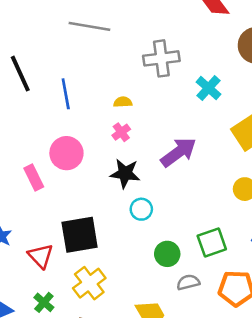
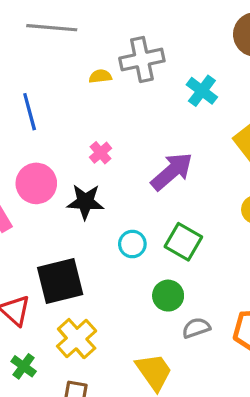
yellow semicircle: (123, 102) -> (100, 76), moved
black star: (125, 173) -> (85, 202), moved
green square: (212, 242) -> (183, 242), moved, turned -36

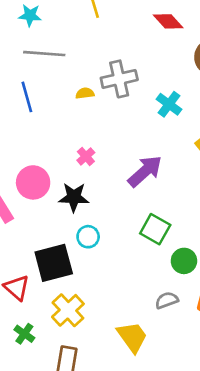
blue line: (30, 112) -> (27, 97), moved
cyan circle: (132, 244) -> (88, 237), moved
green circle: (168, 296) -> (184, 261), moved

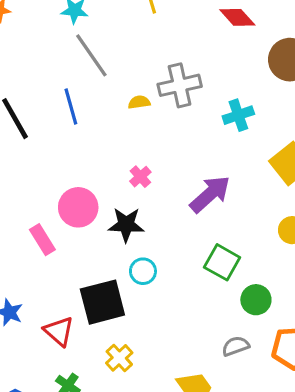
gray line: (44, 54) -> (91, 55), turned 51
cyan cross: (169, 104) -> (238, 115), turned 35
yellow cross: (68, 310) -> (119, 358), size x0.7

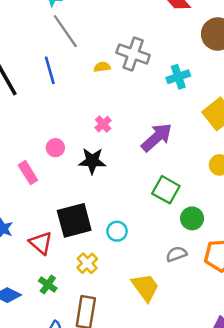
gray cross: (180, 85) -> (133, 54), turned 32
pink circle: (78, 207) -> (55, 148), size x0.6
cyan circle: (143, 271) -> (117, 231), moved

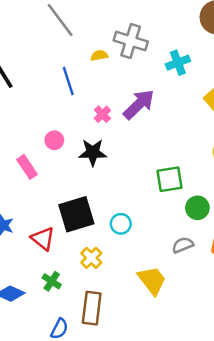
blue line: (50, 70) -> (68, 81), moved
purple arrow: (157, 137) -> (139, 104), moved
green square: (166, 190) -> (170, 179), turned -36

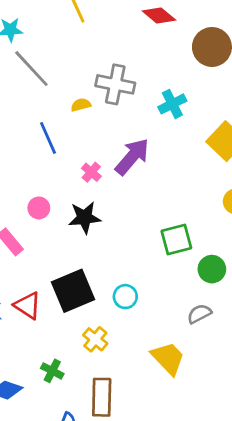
red triangle: (43, 239) -> (28, 305), moved

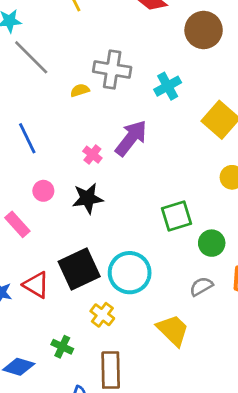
blue line: (48, 138) -> (27, 138), moved
cyan circle: (125, 297) -> (130, 273), size x1.8

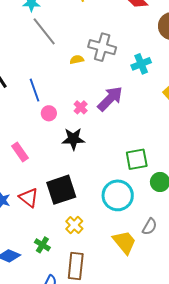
pink circle: (43, 191) -> (49, 113), moved
cyan circle: (130, 273) -> (118, 195), moved
gray semicircle: (201, 286) -> (150, 227), moved, turned 144

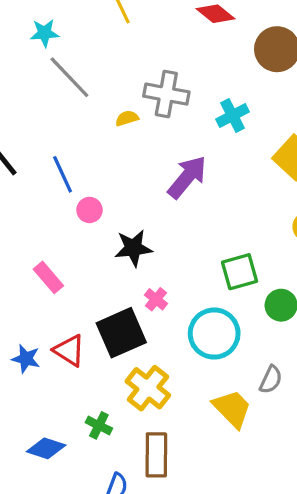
pink cross: (81, 107) -> (156, 299), moved
yellow cross: (74, 225) -> (148, 388), size x1.5

